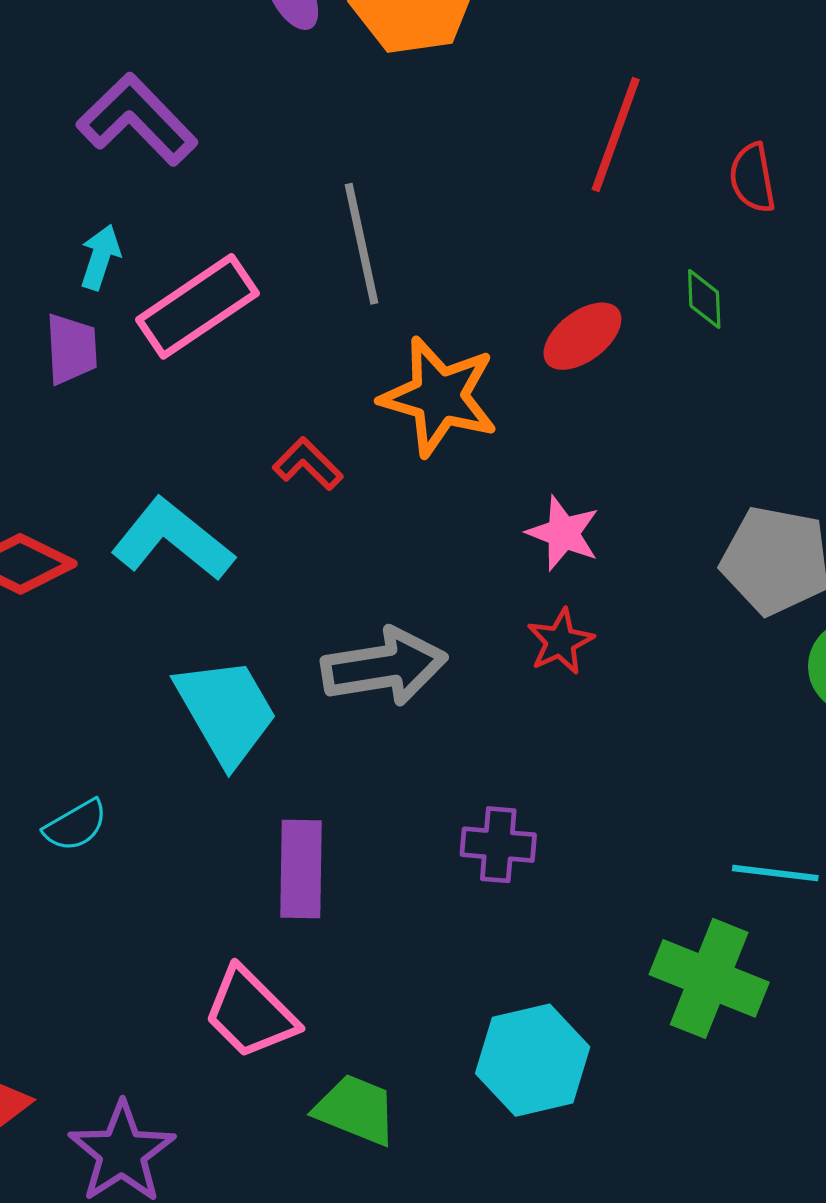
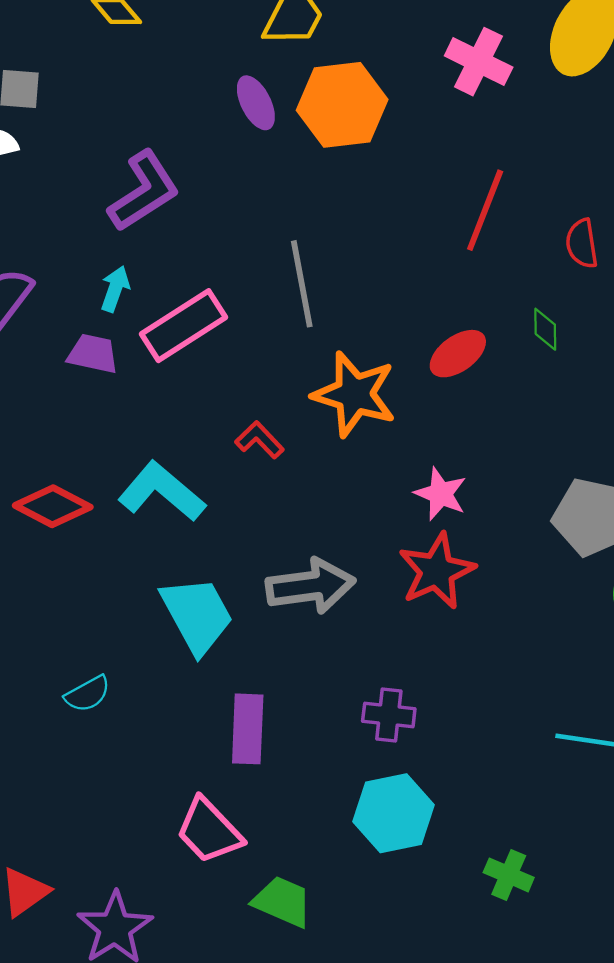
purple L-shape: (137, 119) -> (144, 191), turned 100
purple trapezoid: (71, 349) -> (93, 354), turned -76
red star: (560, 641) -> (437, 571), size x1.6
green cross: (709, 978) -> (509, 875), moved, size x0.6
cyan hexagon: (533, 1060) -> (393, 813), moved

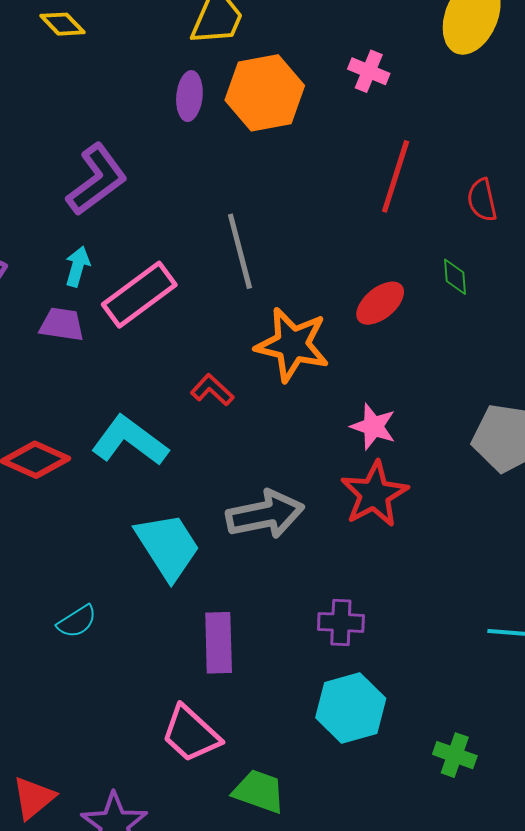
pink cross: (479, 62) -> (369, 71), moved, size x0.7
purple ellipse: (256, 103) -> (189, 96), turned 36

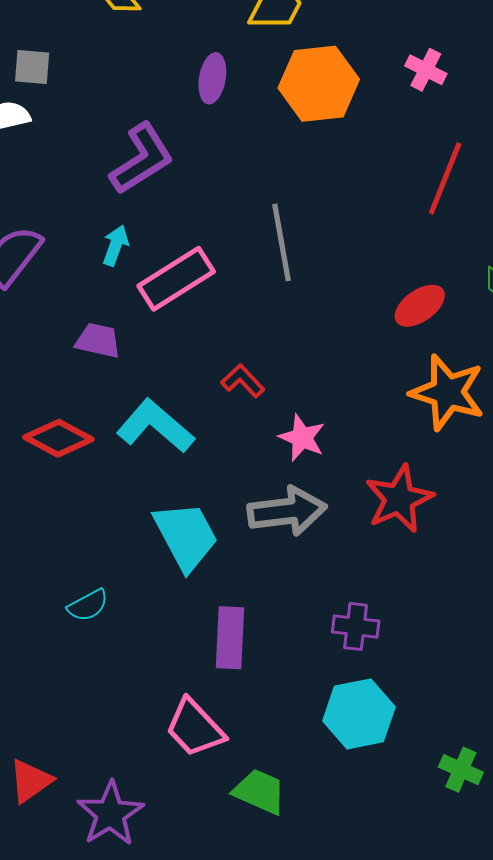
purple ellipse: (189, 96) -> (212, 78), moved
purple trapezoid: (62, 324) -> (98, 341), moved
orange star: (292, 345) -> (447, 392), moved
pink star: (373, 427) -> (302, 438), moved

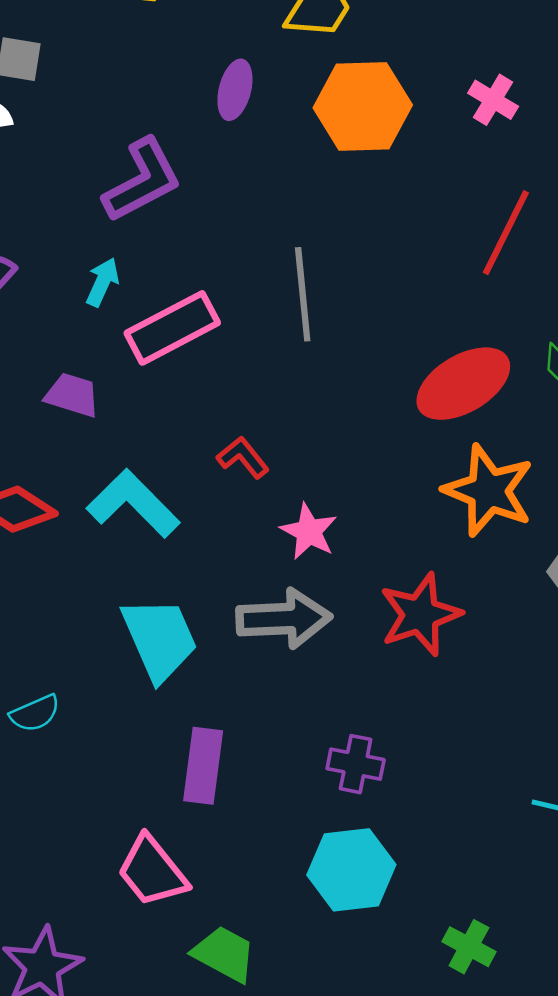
red ellipse: (420, 306) -> (463, 384), size x1.5

